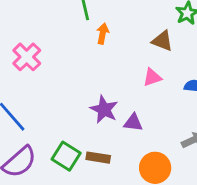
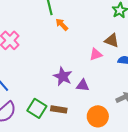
orange arrow: (103, 34) -> (62, 24), turned -56
brown triangle: (162, 41) -> (112, 40), moved

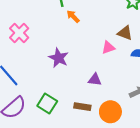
purple star: (63, 76) -> (59, 58), moved
brown rectangle: (59, 109) -> (82, 107), moved

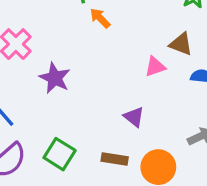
purple star: (59, 58) -> (55, 78), moved
purple triangle: (95, 80) -> (134, 117), turned 32

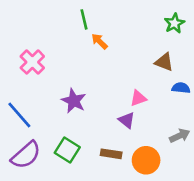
pink triangle: (155, 67) -> (138, 98), moved
purple star: (55, 78) -> (74, 101), moved

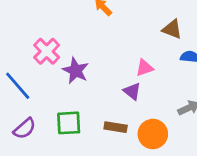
pink cross: (32, 62) -> (47, 51), moved
green square: (67, 150) -> (69, 123), turned -35
purple semicircle: (26, 155) -> (25, 128), size x0.7

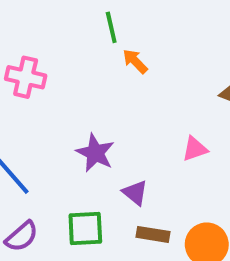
pink cross: (47, 51) -> (26, 77), moved, turned -32
purple triangle: (132, 91) -> (135, 193), moved

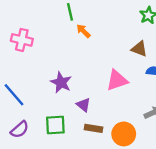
pink triangle: (195, 149) -> (117, 80), size x1.5

